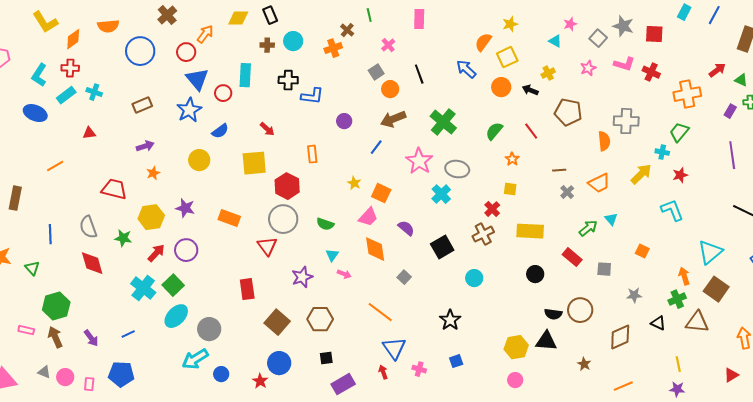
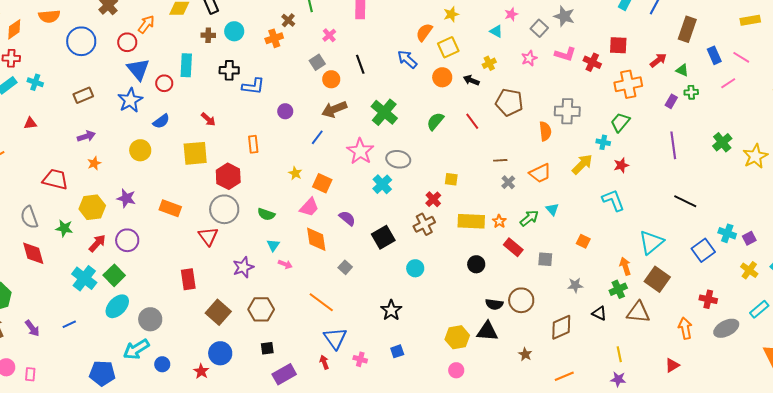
red square: (654, 34) -> (618, 45), moved
orange star: (512, 159) -> (499, 221), moved
blue pentagon: (121, 374) -> (102, 373), moved

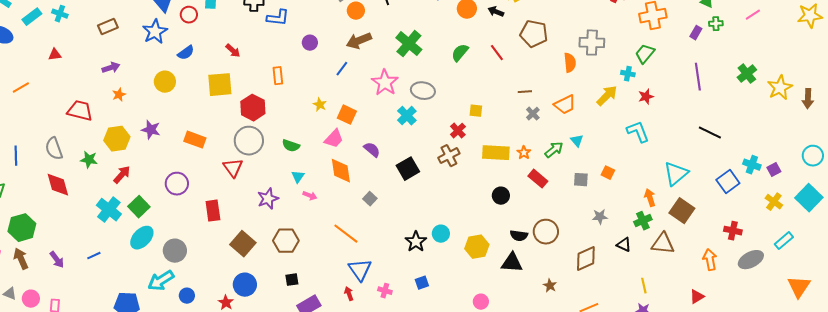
purple circle: (127, 240) -> (177, 184), moved
gray square: (545, 259) -> (581, 180), moved
cyan circle: (415, 268) -> (441, 234), moved
yellow hexagon: (457, 337) -> (477, 247), moved

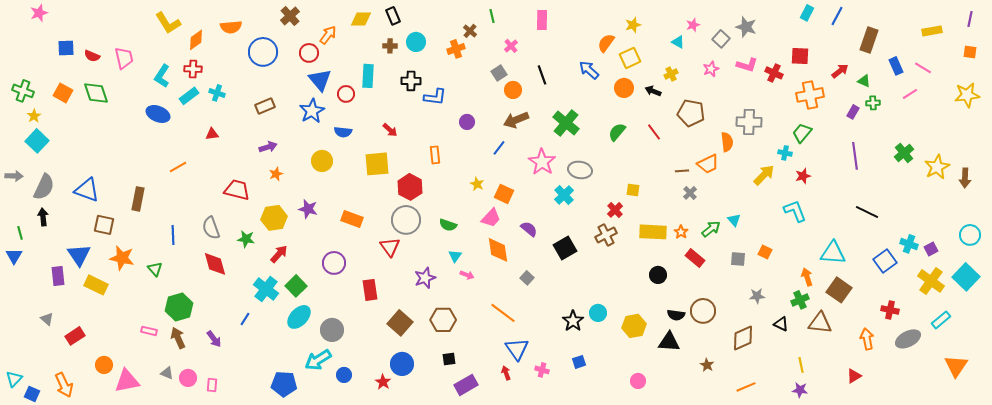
blue semicircle: (186, 53) -> (343, 132), turned 42
orange trapezoid: (565, 105) -> (708, 164), moved
cyan triangle: (676, 174) -> (833, 253), turned 44
yellow cross: (774, 202) -> (931, 281), size x1.5
blue line: (94, 256) -> (245, 319), moved, turned -32

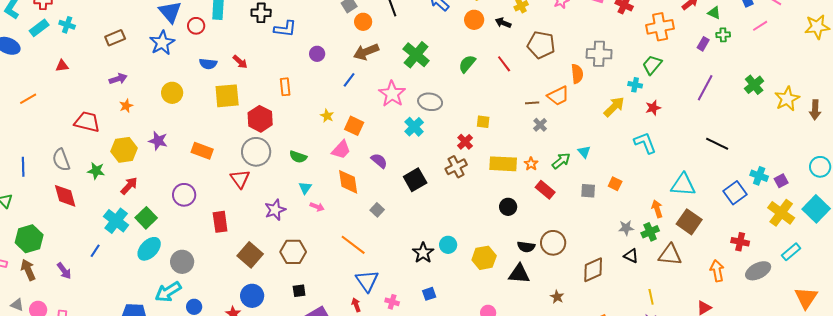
blue semicircle: (343, 132) -> (208, 64), moved
purple line: (855, 156) -> (705, 88), turned 36
gray star: (757, 296) -> (626, 228), moved

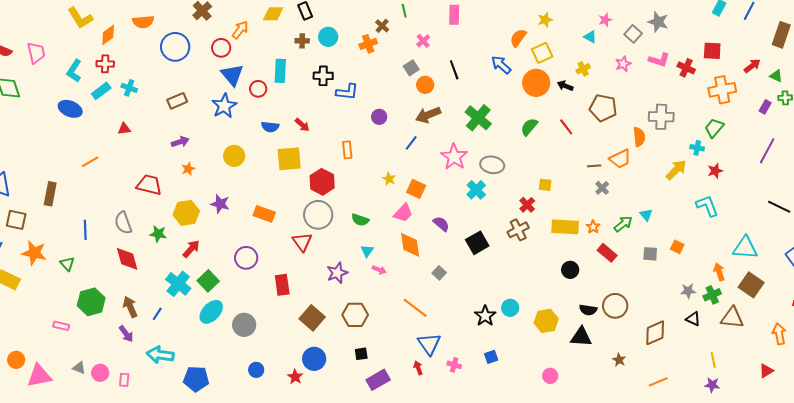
orange circle: (474, 20) -> (536, 83), size x1.4
brown arrow: (28, 270) -> (130, 307), moved
cyan arrow: (168, 292) -> (160, 355), moved, turned 40

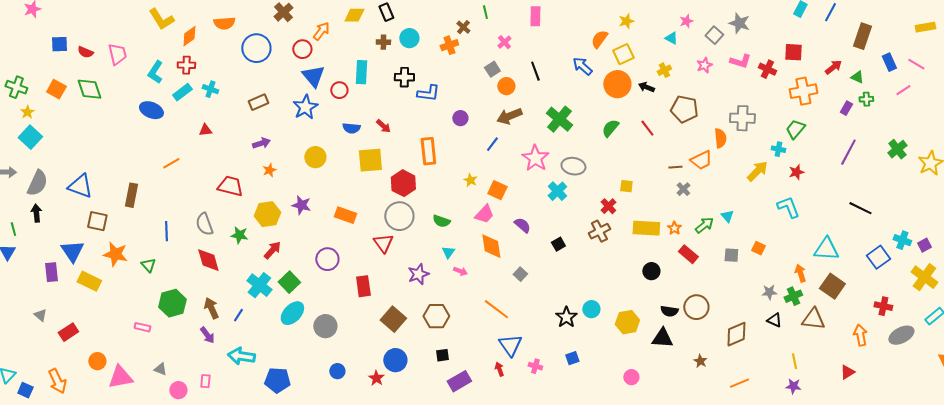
orange rectangle: (347, 150) -> (428, 151), size x1.5
black square: (477, 243) -> (558, 244), size x0.6
pink circle: (100, 373) -> (178, 390), moved

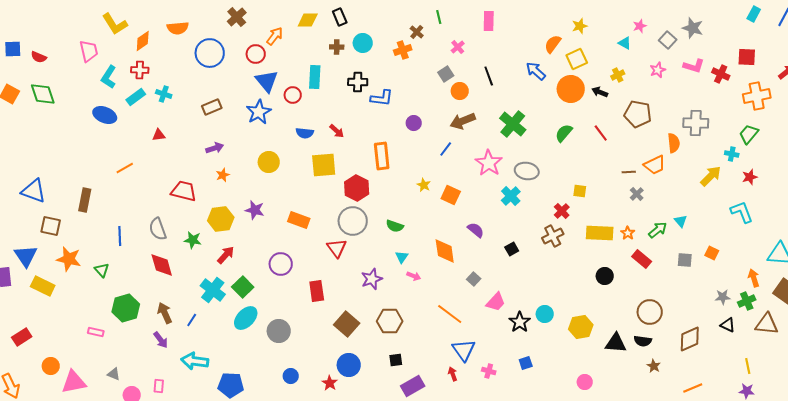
pink trapezoid: (117, 54) -> (89, 51), moved
pink trapezoid: (484, 214) -> (496, 302), moved
black semicircle: (669, 311) -> (643, 341), moved

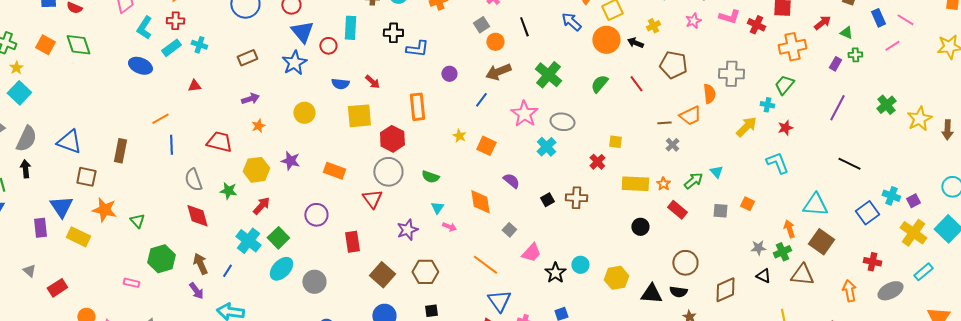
blue line: (120, 236) -> (171, 145), moved
brown cross: (553, 236) -> (576, 198), moved, turned 30

